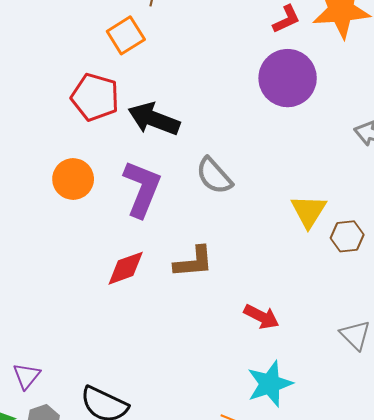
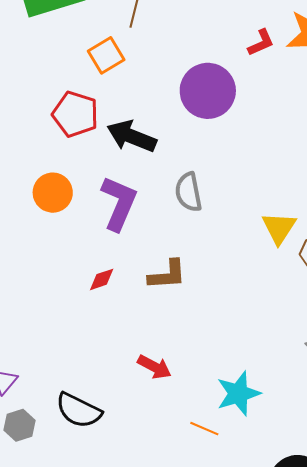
purple circle: (288, 78) -> (208, 91), moved
gray semicircle: (214, 176) -> (189, 192), turned 30
red diamond: (126, 268) -> (102, 279), size x0.7
red arrow: (261, 317) -> (154, 367), moved

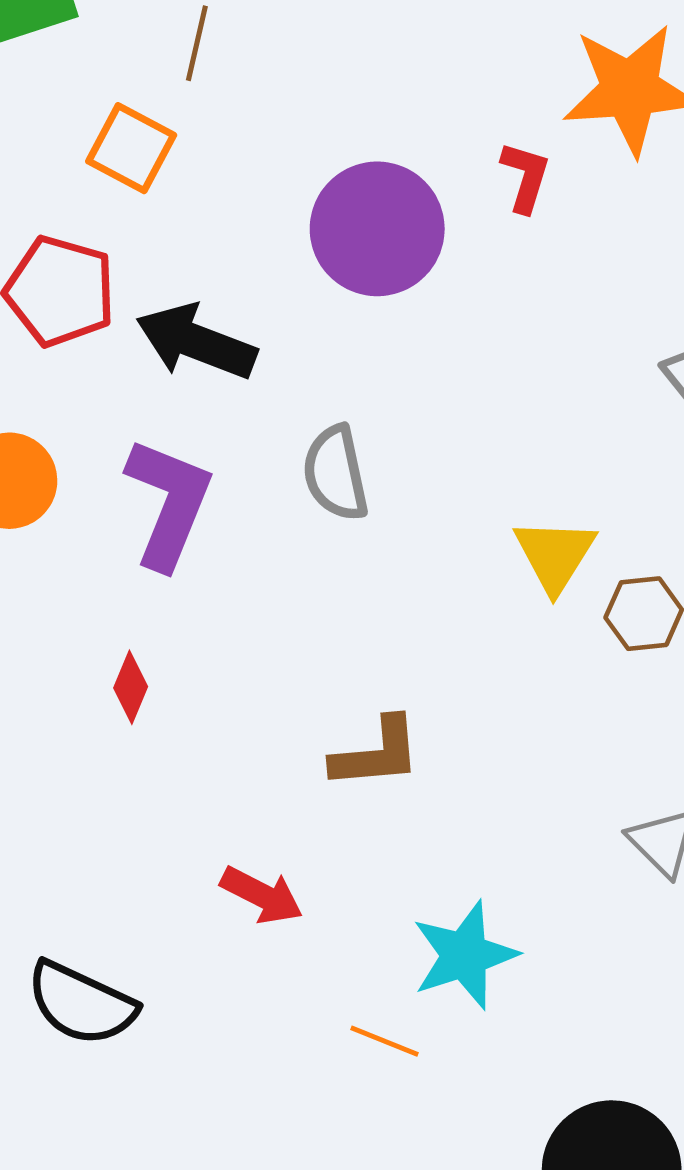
red L-shape: (261, 43) -> (525, 177), moved, turned -48
orange square: (106, 55) -> (131, 148), turned -30
brown L-shape: (167, 275) -> (376, 753), moved
red diamond: (102, 279) -> (131, 687), turned -48

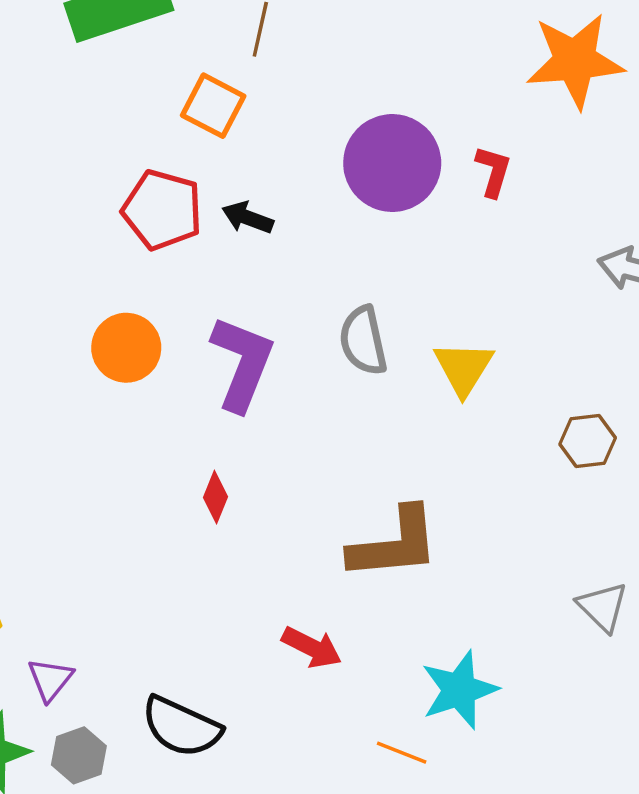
red L-shape: (525, 177) -> (493, 171), moved
black arrow: (196, 342) -> (248, 218), moved, size x0.6
yellow triangle: (555, 555) -> (464, 368), moved
brown L-shape: (376, 753) -> (394, 544), size x1.4

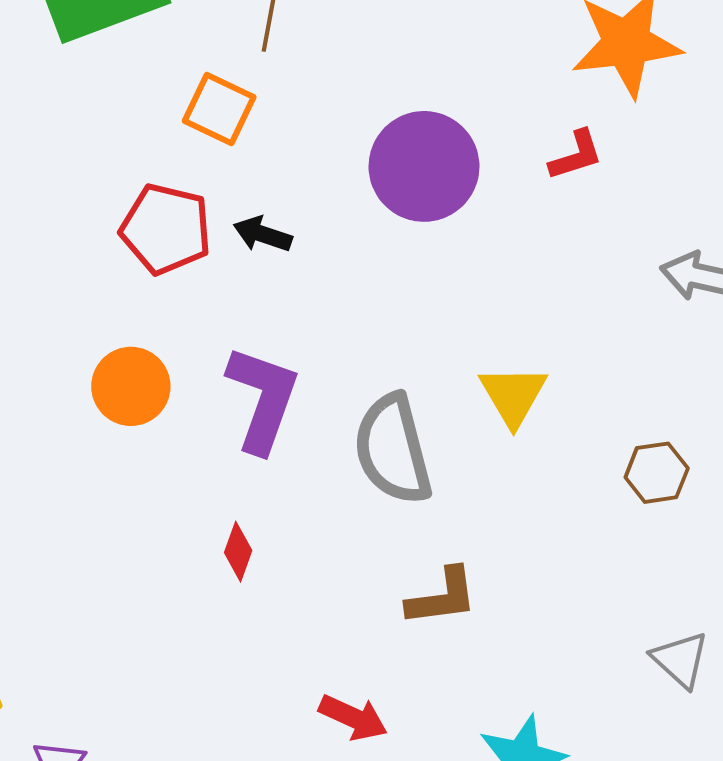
red L-shape: (493, 171) -> (576, 155), moved, turned 58
gray semicircle: (363, 341) -> (393, 449), moved, size x1.4
brown L-shape: (394, 544) -> (442, 597), size x0.7

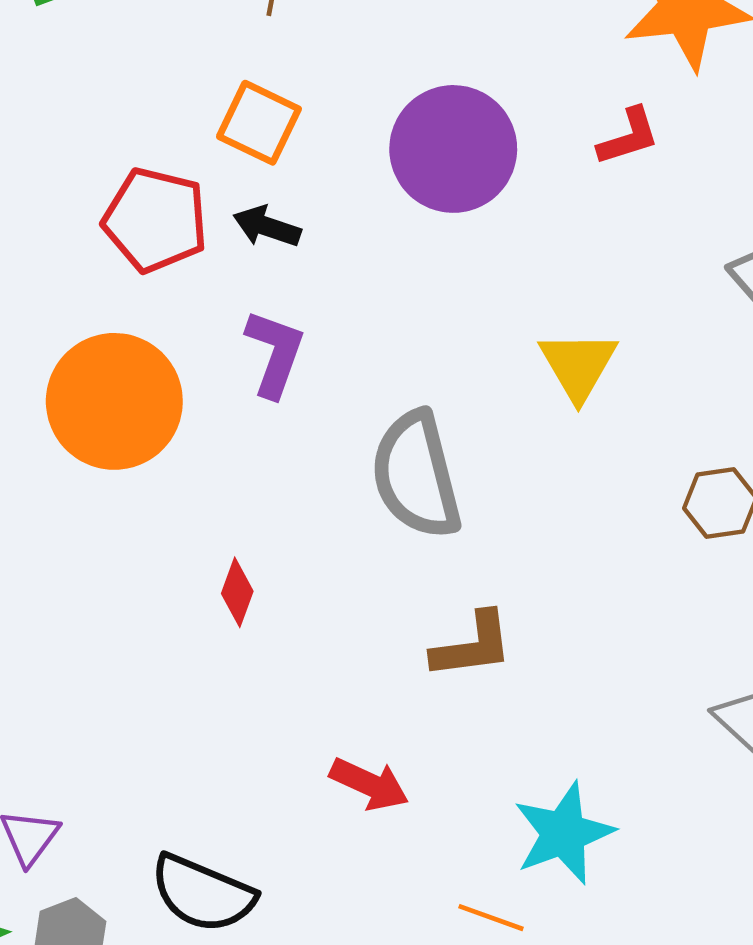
orange square: (219, 109) -> (259, 123), moved
orange circle: (131, 386) -> (114, 401), size x1.5
yellow triangle: (513, 395) -> (578, 365), moved
purple L-shape: (263, 399) -> (275, 353), moved, size x0.7

